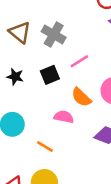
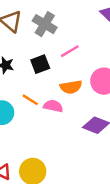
orange semicircle: (81, 97) -> (71, 87), turned -55
orange line: (45, 147) -> (30, 100), moved

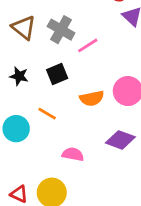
pink line: (70, 51) -> (88, 45), moved
pink semicircle: (53, 106) -> (73, 154), moved

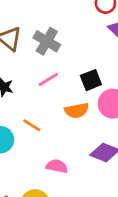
pink line: (88, 45) -> (48, 79), moved
black square: (57, 74) -> (91, 80), moved

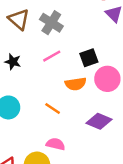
orange line: (32, 125) -> (53, 108), moved
pink semicircle: (57, 166) -> (56, 144), moved

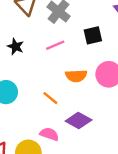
black square: (89, 58) -> (93, 35), moved
purple diamond: (99, 121) -> (79, 120), moved

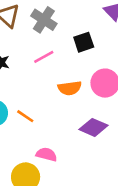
orange line: (50, 98) -> (25, 116), moved
purple diamond: (79, 120) -> (93, 127), moved

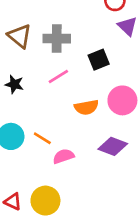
gray cross: (44, 20) -> (57, 39), turned -30
pink semicircle: (46, 154) -> (64, 156), moved, turned -30

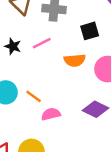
pink line: (58, 77) -> (42, 43), moved
orange semicircle: (86, 107) -> (75, 60), moved

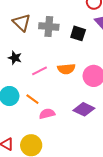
black square: (90, 31) -> (78, 33), moved, turned 35
pink line: (42, 43) -> (39, 71), moved

